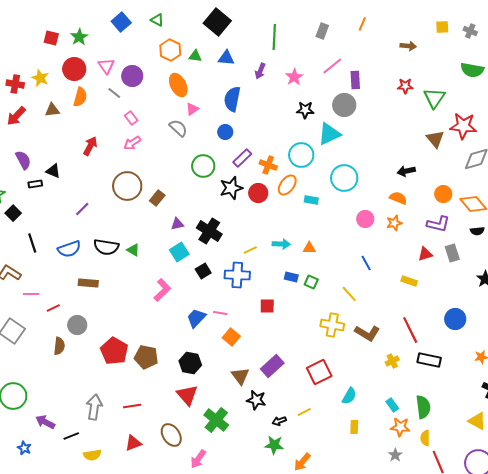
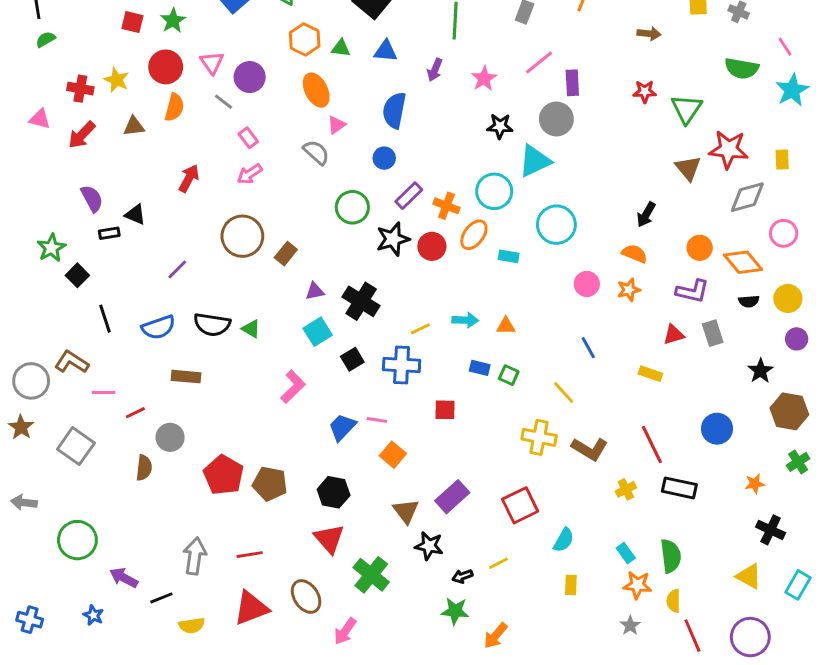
black arrow: (406, 171) -> (646, 214), turned -48
red triangle: (133, 443) -> (251, 608), size x1.5

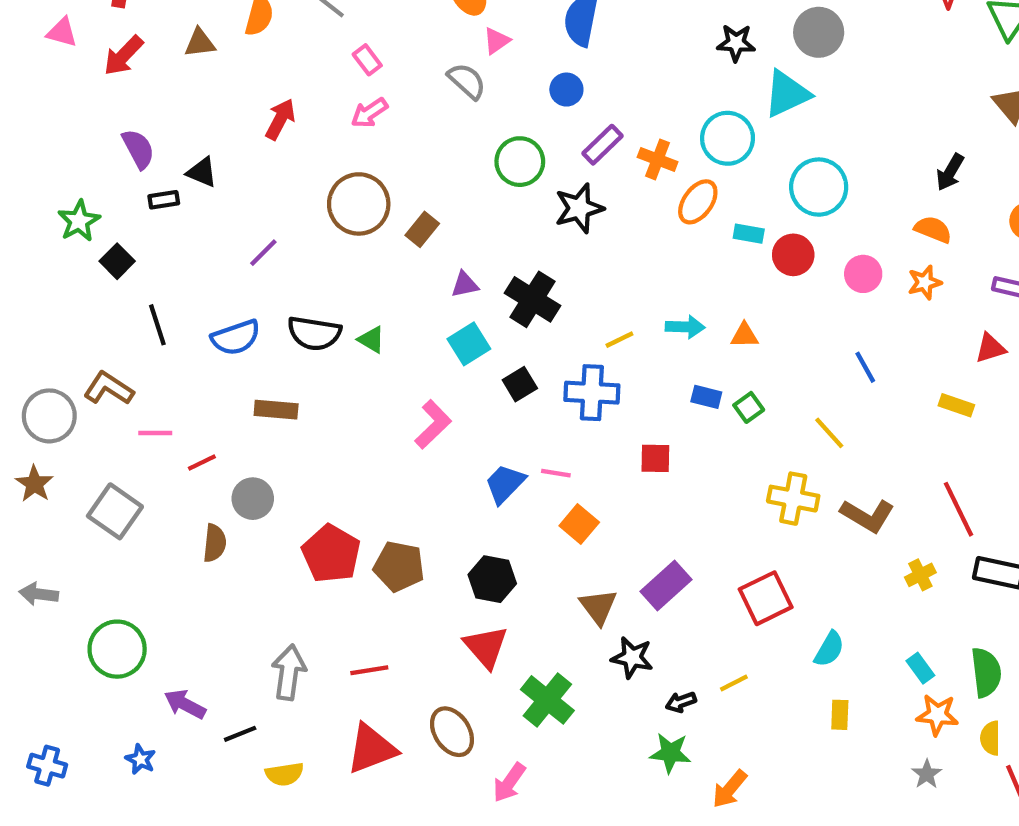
red circle: (432, 246) -> (793, 255), moved
green square: (509, 375) -> (749, 407), turned 30

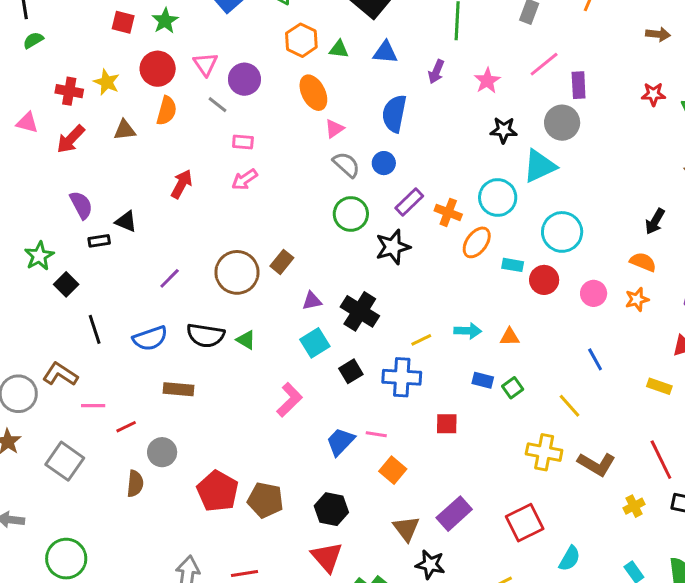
pink rectangle: (367, 60) -> (243, 142), turned -48
gray semicircle: (467, 81) -> (346, 165), moved
brown circle: (359, 204) -> (237, 272), moved

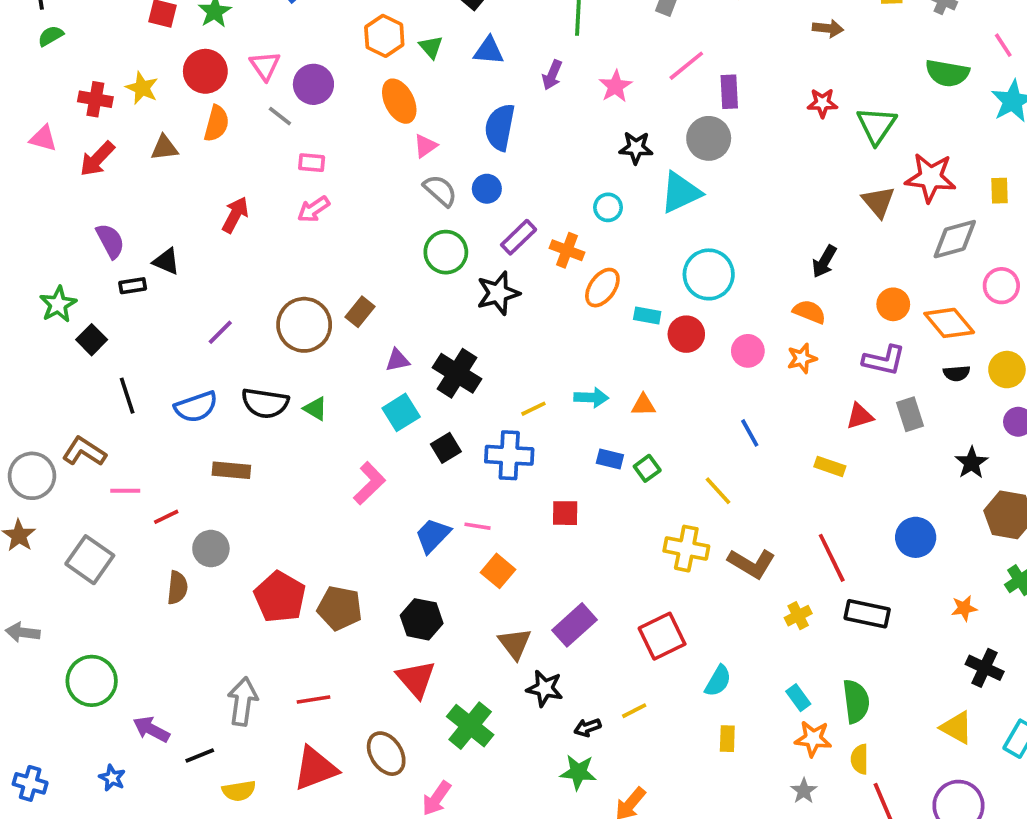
green triangle: (339, 49) -> (431, 47), turned 42
cyan circle: (498, 198) -> (608, 207), moved, size x0.6

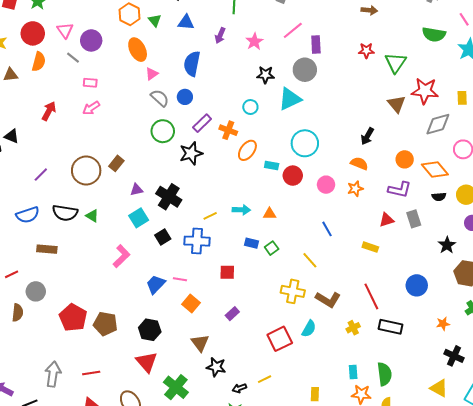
purple rectangle: (574, 625) -> (232, 314), moved, size x0.6
cyan semicircle: (718, 681) -> (309, 329), moved
cyan rectangle: (798, 698) -> (353, 372), turned 32

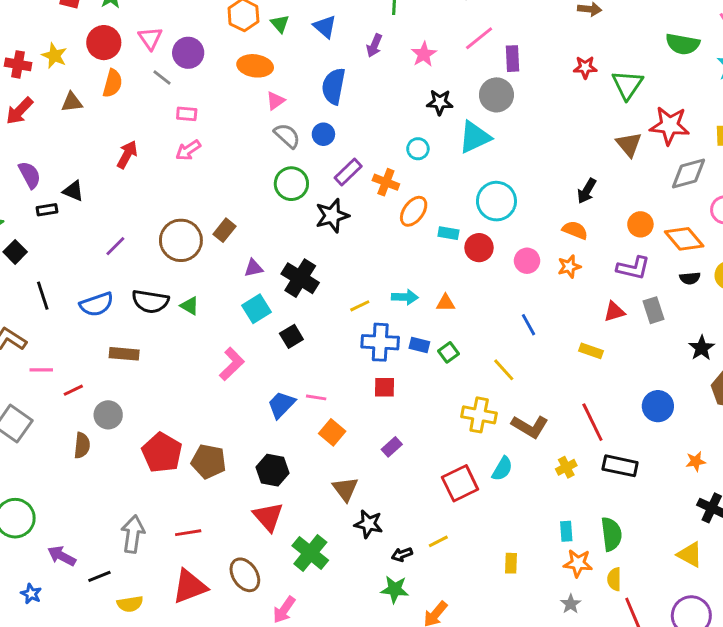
blue triangle: (186, 22) -> (325, 27), turned 36
orange ellipse: (138, 50) -> (255, 66), turned -55
blue cross: (197, 241) -> (380, 342), moved

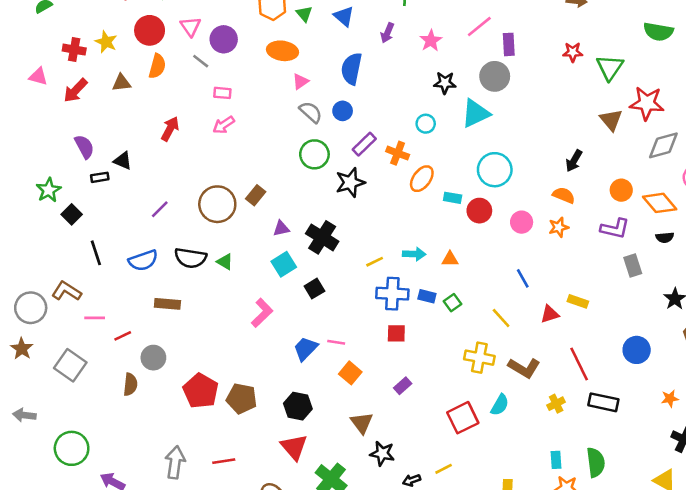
red triangle: (614, 312) -> (550, 314), moved

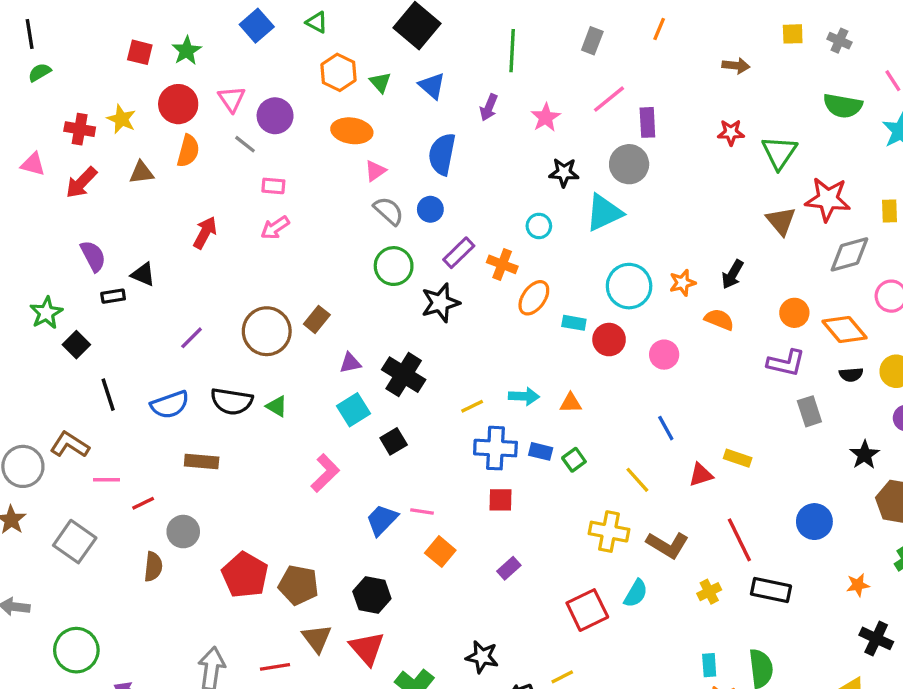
orange star: (559, 227) -> (682, 283), moved
brown triangle: (362, 423) -> (317, 638), moved

